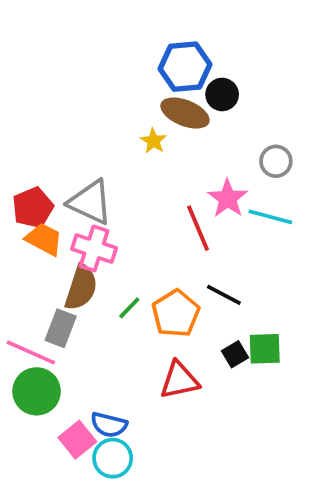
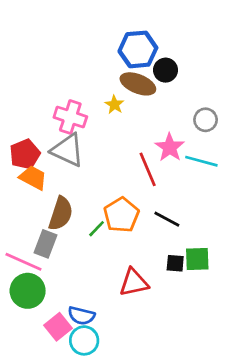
pink cross: (94, 248) -> (70, 117), moved
orange pentagon: (176, 313) -> (121, 215), moved
black square: (235, 354) -> (175, 263), turned 36

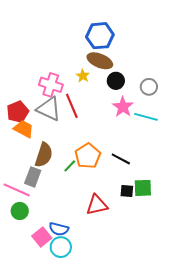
black circle: (166, 70) -> (116, 81), moved
red line: (148, 169) -> (72, 106), moved
green circle: (28, 291) -> (20, 211), size x0.7

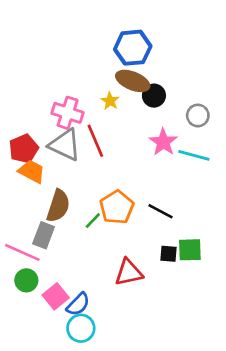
black circle: (116, 81) -> (154, 96), moved
blue semicircle: (59, 229) -> (78, 304), turned -60
pink square: (42, 237) -> (56, 296), moved

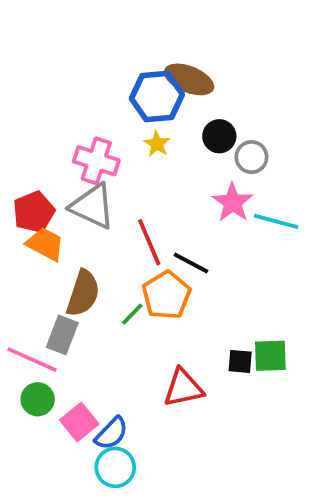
blue hexagon: (133, 48) -> (157, 97), moved
brown ellipse: (133, 81) -> (189, 79), moved
gray circle: (198, 116) -> (251, 157), moved
red line: (95, 141) -> (149, 242), moved
black line: (161, 211) -> (191, 263), moved

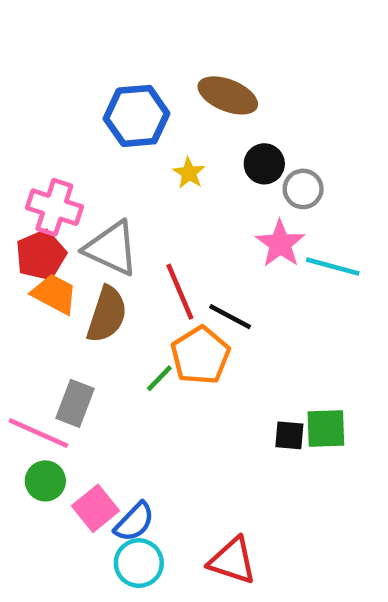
blue hexagon: (157, 97) -> (137, 116), moved
pink cross: (96, 161) -> (54, 207), moved
brown semicircle: (83, 293) -> (107, 314), moved
red triangle: (183, 388) -> (232, 561), moved, turned 30

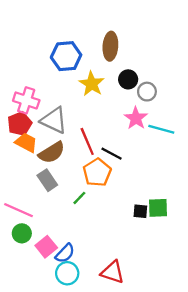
brown ellipse: (228, 95) -> (110, 46), turned 72
yellow star: (189, 173) -> (92, 84), size x1.6
brown semicircle: (107, 314) -> (52, 153), turned 40
green line: (159, 378) -> (79, 198), moved
gray rectangle: (75, 403) -> (47, 180), moved, turned -55

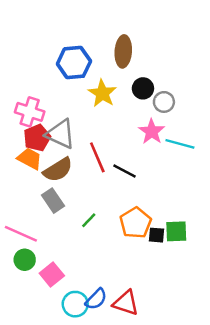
red pentagon: (20, 124) -> (37, 138), moved
orange pentagon: (97, 172) -> (136, 223), moved
blue semicircle: (65, 253) -> (96, 299), moved

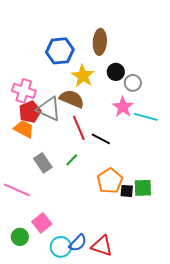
brown semicircle: (58, 170) -> (72, 99), moved, turned -125
green line: (89, 220) -> (72, 160), moved
green circle: (25, 260) -> (20, 237), moved

